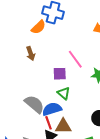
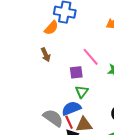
green triangle: (64, 93) -> (82, 92), turned 32
gray semicircle: (34, 104) -> (53, 118), moved

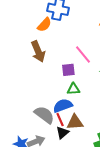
brown arrow: (46, 55) -> (38, 51), size x1.5
green triangle: (82, 92) -> (73, 89), turned 48

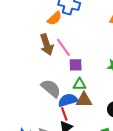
pink line: (83, 55) -> (63, 47), moved
gray semicircle: (44, 115) -> (51, 88), moved
brown triangle: (75, 122) -> (84, 100), moved

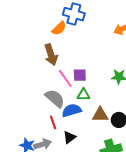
pink line: (63, 47) -> (65, 78), moved
brown triangle: (84, 100) -> (100, 115), moved
red line: (64, 114) -> (53, 122), moved

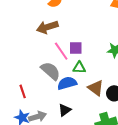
brown arrow: (51, 55) -> (47, 27), turned 90
brown triangle: (100, 115) -> (96, 88), turned 36
red line: (53, 122) -> (23, 91), moved

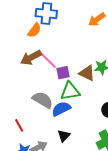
pink line: (61, 51) -> (48, 60), moved
green triangle: (79, 68) -> (70, 91), size x1.5
brown triangle: (96, 88) -> (87, 73), moved

